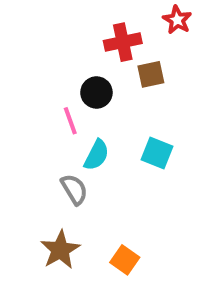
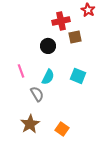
pink line: (70, 121) -> (21, 71), moved

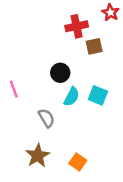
black circle: (48, 46) -> (60, 73), moved
pink line: (21, 71) -> (14, 89), moved
cyan semicircle: (48, 77) -> (72, 97), moved

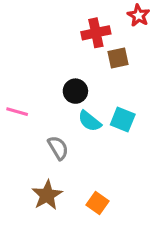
pink line: (14, 89) -> (17, 112), turned -54
cyan semicircle: (72, 97) -> (90, 121), turned 102

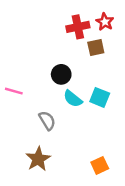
red star: (138, 15) -> (105, 22), moved
orange square: (97, 203) -> (100, 165), moved, turned 30

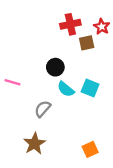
red star: (105, 22) -> (102, 27), moved
gray semicircle: (47, 121) -> (43, 109), turned -108

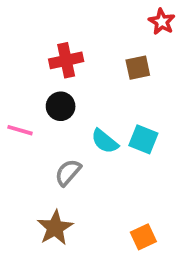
red cross: (70, 24) -> (66, 60), moved
red star: (102, 27) -> (162, 22), moved
black circle: (55, 67) -> (61, 106), moved

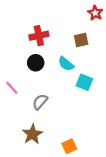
pink line: (20, 130) -> (12, 88), moved, turned 32
cyan semicircle: (105, 141) -> (66, 64), moved
orange square: (143, 237) -> (69, 146), moved

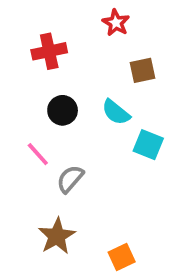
red star: (95, 13) -> (116, 23), moved
red cross: (39, 36) -> (49, 51), moved
pink line: (12, 88) -> (38, 154), moved

